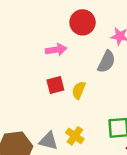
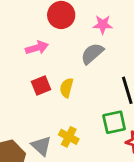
gray semicircle: (106, 62) -> (92, 54), turned -150
gray triangle: (48, 141) -> (41, 146), turned 36

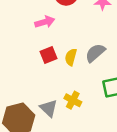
gray semicircle: (92, 54) -> (95, 53), moved

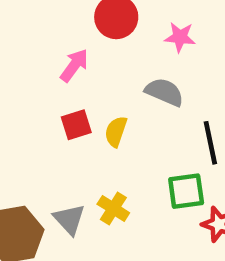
pink arrow: (45, 22) -> (74, 65), turned -42
gray semicircle: (95, 53) -> (164, 92), moved, turned 60

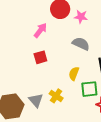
pink star: (180, 37) -> (81, 17), moved
yellow semicircle: (116, 131) -> (74, 74), moved

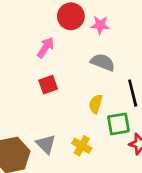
yellow cross: (56, 96) -> (82, 146), moved

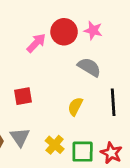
red circle: (71, 16) -> (64, 32), moved
red square: (48, 85) -> (23, 96), moved
green square: (118, 124) -> (83, 152), moved

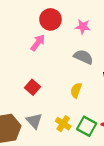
red circle: (64, 32) -> (50, 19), moved
red square: (23, 96) -> (33, 87), turned -32
green square: (83, 152) -> (87, 126), turned 36

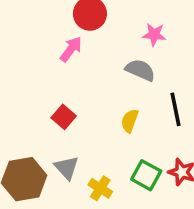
pink star: (83, 27) -> (154, 35), moved
yellow cross: (63, 124) -> (100, 188), moved

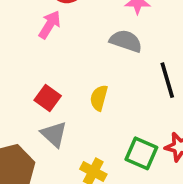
yellow semicircle: (130, 121) -> (99, 98), moved
gray triangle: (67, 168) -> (54, 134), moved

